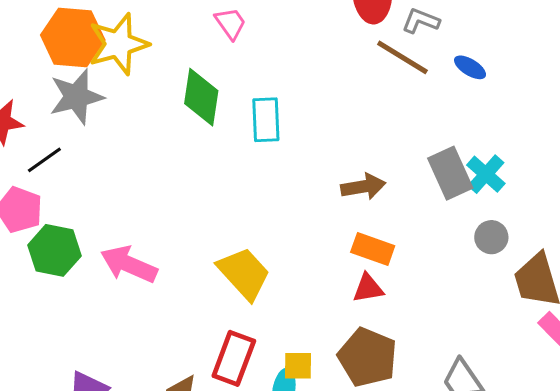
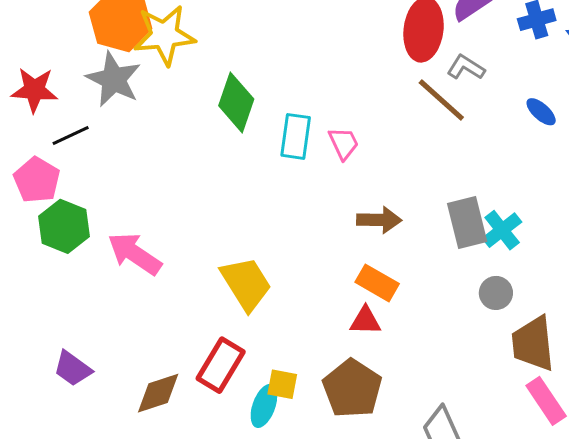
pink trapezoid: (230, 23) -> (344, 143), moved
blue ellipse: (470, 67) -> (541, 112), moved
gray star: (76, 97) -> (114, 79), turned 30

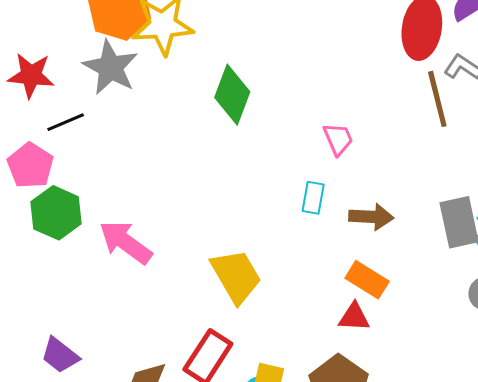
brown line: (441, 100) -> (437, 99), turned 32
cyan rectangle: (296, 136) -> (313, 198), moved, size x0.7

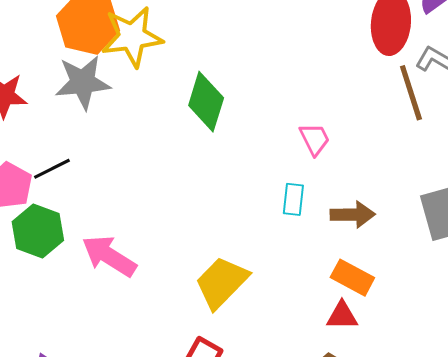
gray star: (110, 67) -> (83, 82), turned -30
black line: (66, 122) -> (52, 169), moved
yellow trapezoid: (236, 276) -> (222, 282), turned -102

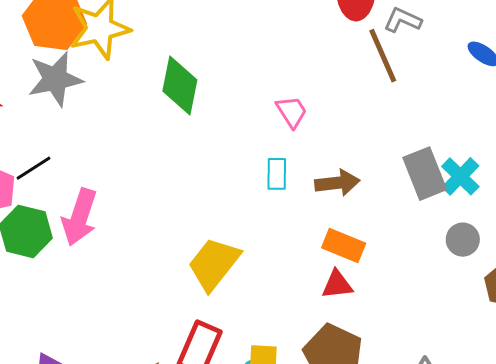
pink arrow: (109, 256) -> (80, 217), moved, turned -98

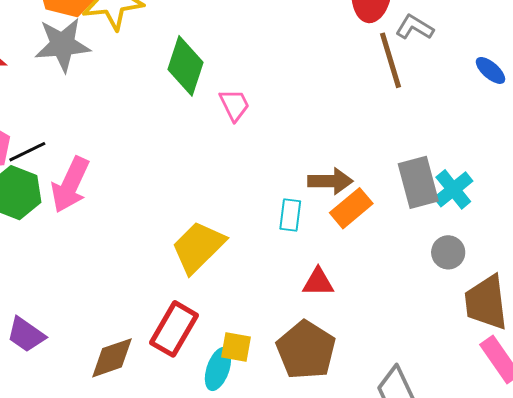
pink trapezoid: (292, 112) -> (234, 105), moved
black line: (33, 168) -> (27, 152), moved
cyan rectangle: (277, 174) -> (290, 215), moved
orange rectangle: (344, 245) -> (351, 208), moved, turned -69

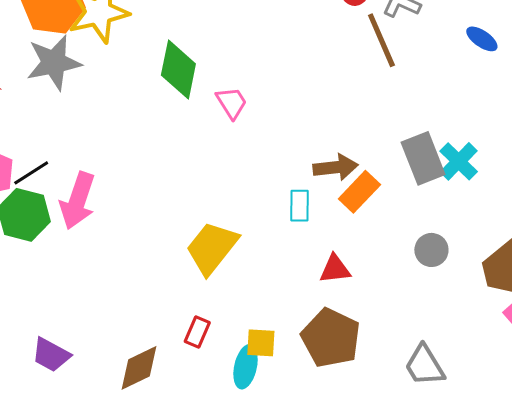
gray circle: (448, 252) -> (431, 250), moved
red rectangle: (174, 329) -> (197, 332), size x0.6

